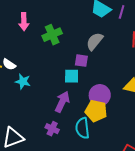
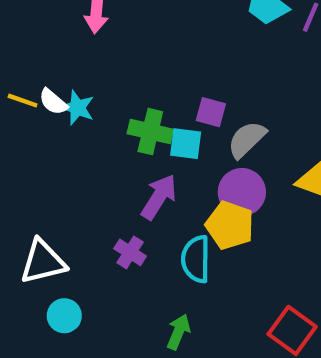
green cross: (52, 35) -> (150, 132), moved, turned 30
gray semicircle: (95, 41) -> (247, 139), moved
cyan star: (23, 82) -> (77, 108), moved

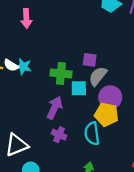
gray semicircle: (247, 139) -> (98, 76), moved
cyan square: (186, 144) -> (79, 88), moved
purple arrow: (159, 197) -> (54, 108), moved

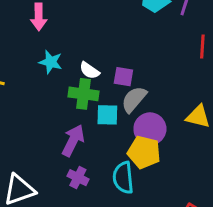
white semicircle: (11, 65) -> (89, 70), moved
cyan star: (23, 67) -> (51, 62), moved

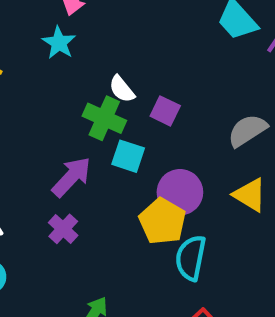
cyan star: (51, 62) -> (59, 43), moved
gray semicircle: (134, 99) -> (247, 130), moved
cyan semicircle: (123, 178) -> (191, 258), moved

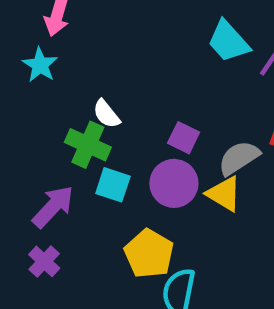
purple square: (165, 111) -> (184, 138), moved
purple circle: (180, 192) -> (174, 183), moved
yellow triangle: (250, 195) -> (224, 194), moved

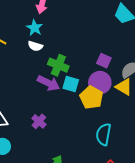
white semicircle: (106, 114) -> (35, 46), moved, turned -32
purple arrow: (53, 207) -> (48, 83), moved, turned 75
yellow pentagon: (149, 254) -> (91, 97), moved

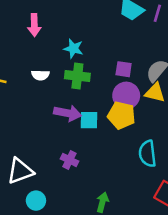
cyan star: (35, 28) -> (73, 49), moved
green cross: (58, 65) -> (77, 76), moved
cyan square: (71, 84) -> (89, 120), moved

